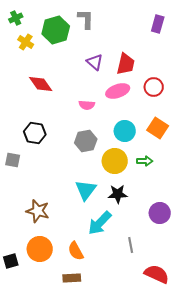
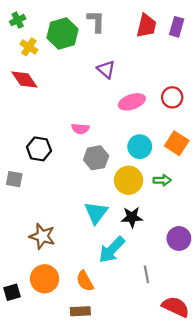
red trapezoid: (126, 64) -> (146, 26), moved
red diamond: (41, 84) -> (24, 79), moved
pink semicircle: (87, 105) -> (80, 129), moved

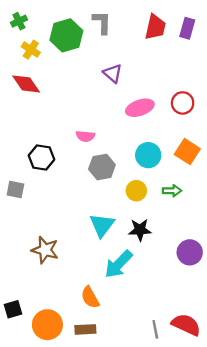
yellow circle: (129, 180) -> (136, 191), size x0.7
gray line: (146, 274) -> (155, 329), moved
orange circle: (45, 279) -> (47, 325), moved

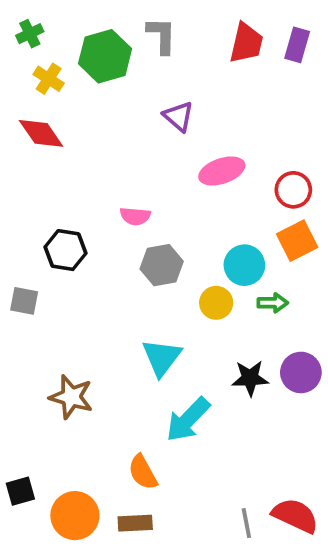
red circle: (183, 103) -> (293, 190), moved
orange square: (187, 152) -> (297, 241), turned 30
cyan circle: (148, 155) -> (244, 265), moved
black star: (140, 230) -> (250, 378), moved
purple circle: (190, 252) -> (301, 372), moved

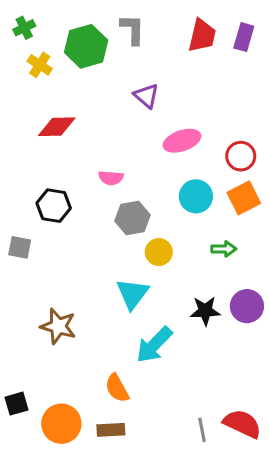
red diamond: (41, 133) -> (57, 127), moved, turned -57
cyan circle: (244, 265) -> (196, 196), moved
yellow circle: (216, 303) -> (159, 252), moved

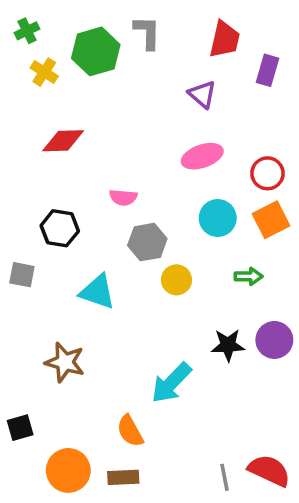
purple rectangle: (244, 37) -> (267, 70), moved
purple triangle: (146, 96) -> (202, 94), moved
cyan triangle: (132, 294) -> (97, 292), moved, turned -48
black square: (17, 404) -> (20, 428), moved

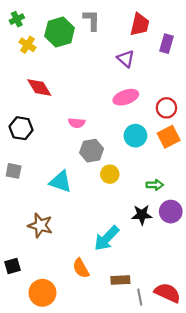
red diamond: (63, 141) -> (39, 88), turned 60
black hexagon: (60, 228) -> (21, 128), moved
green arrow: (249, 276) -> (155, 185), moved
brown rectangle: (123, 477) -> (120, 280), moved

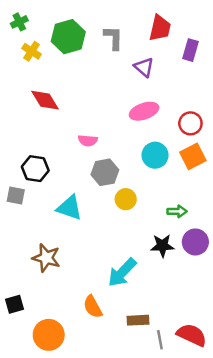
gray L-shape: (92, 20) -> (113, 38), moved
black hexagon: (21, 128) -> (35, 169), moved

